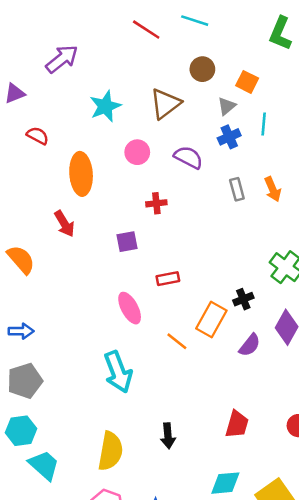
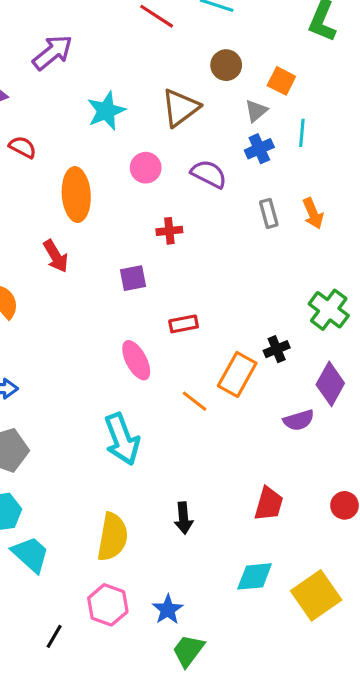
purple semicircle: (250, 345) -> (299, 420), moved, turned 35

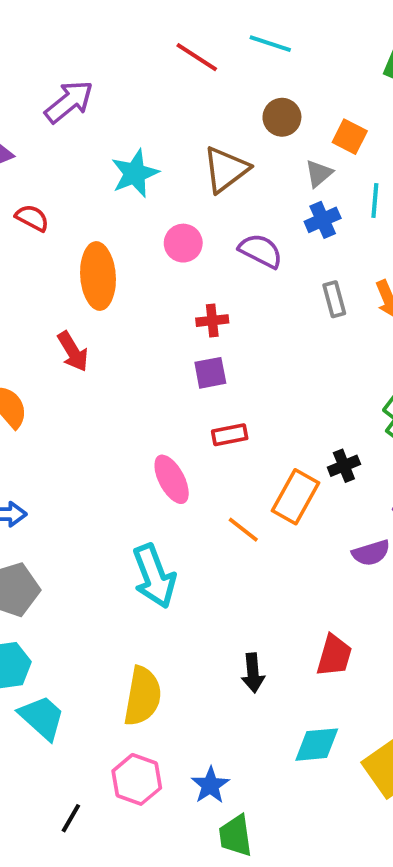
purple square: (133, 278) -> (210, 373), moved
black arrow: (184, 518) -> (253, 673), moved
green trapezoid: (188, 651) -> (235, 836), turned -45

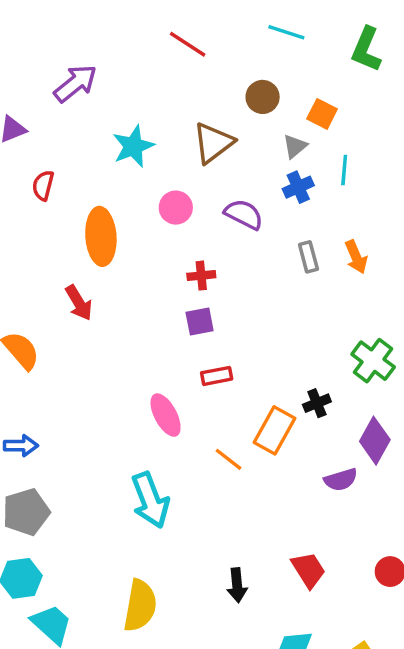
cyan line: (270, 44) -> (286, 32), moved
red semicircle: (32, 218) -> (43, 185), turned -104
red trapezoid: (334, 656) -> (308, 570), turned -48

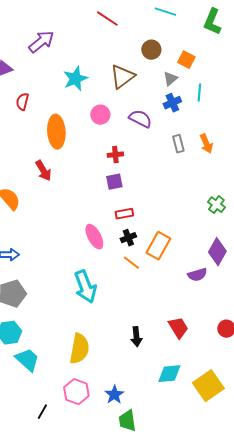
green cross: (373, 361) -> (216, 205), size x0.7
black cross: (317, 403) -> (128, 238), moved

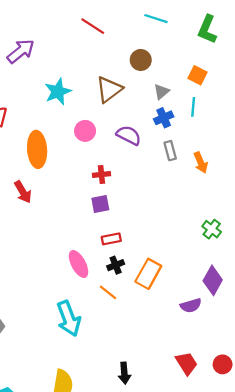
orange square: (186, 60) -> (197, 75), moved
gray rectangle: (178, 144) -> (170, 151), moved
orange line: (131, 263) -> (108, 292), moved
red trapezoid: (178, 328) -> (187, 363), moved

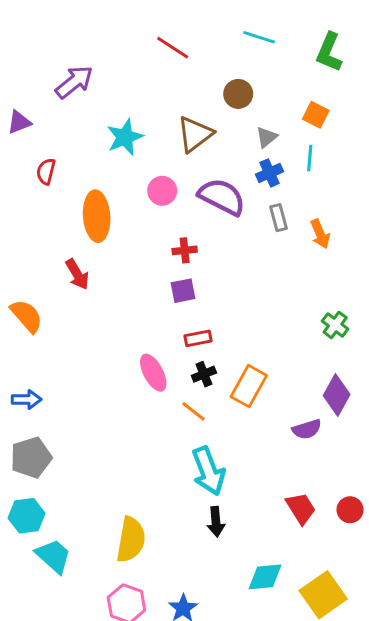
purple semicircle: (129, 135) -> (222, 197), size x1.4
cyan arrow: (69, 319) -> (208, 471), moved

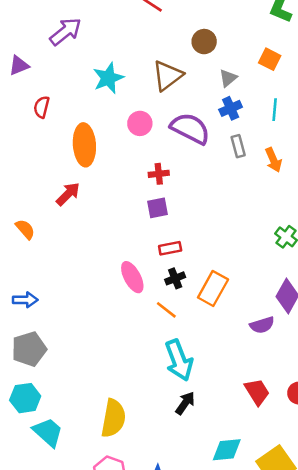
cyan line: (310, 158) -> (275, 110), moved
red arrow: (77, 274) -> (68, 194), turned -104
orange semicircle: (27, 316) -> (25, 229), size x0.7
black arrow: (216, 522) -> (185, 403), turned -140

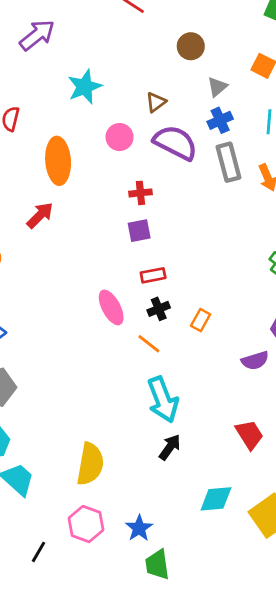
brown triangle: (168, 76) -> (156, 102), moved, size x0.6
gray rectangle: (238, 146) -> (228, 162), size x1.5
orange rectangle: (213, 288) -> (201, 320), size x0.6

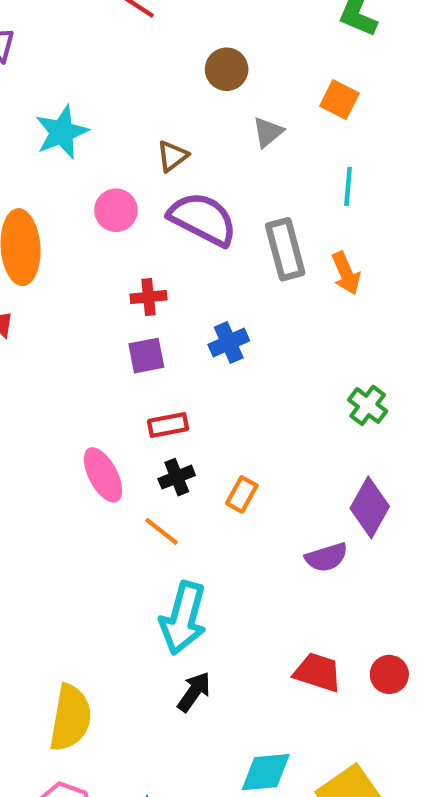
blue cross: (220, 120) -> (229, 343), moved
cyan arrow: (163, 400) -> (183, 618), turned 36
red trapezoid: (249, 435) -> (318, 672), turned -40

